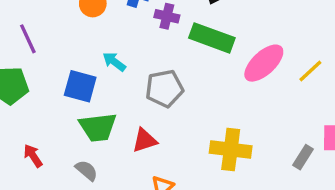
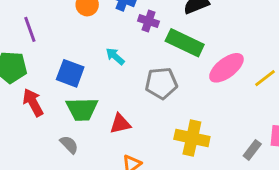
cyan arrow: (114, 62) -> (115, 56), moved
gray pentagon: (164, 89) -> (161, 83), moved
red arrow: (33, 156) -> (33, 102), moved, size x1.4

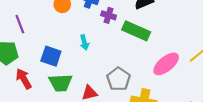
cyan arrow: (115, 56) -> (84, 42), turned -144
pink ellipse: (226, 68) -> (166, 64), moved
gray pentagon: (161, 83) -> (118, 79), moved, turned -30

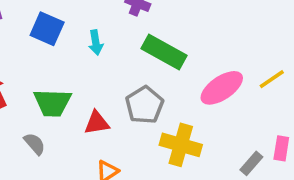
green rectangle: (136, 31) -> (164, 52), moved
blue square: (51, 56) -> (47, 29), moved

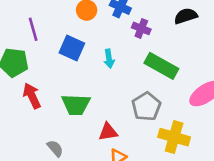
red triangle: (97, 123) -> (108, 132), moved
gray semicircle: (35, 144) -> (55, 148), moved

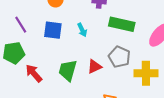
green trapezoid: (76, 105) -> (68, 70), turned 120
red triangle: (108, 132) -> (94, 67), moved

